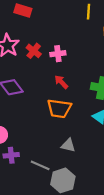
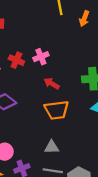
gray triangle: (68, 145) -> (52, 147), moved

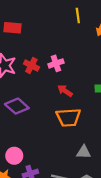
gray triangle: (52, 147) -> (84, 152), moved

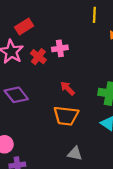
red rectangle: (12, 28) -> (24, 26), moved, turned -48
pink cross: (56, 63) -> (60, 48), moved

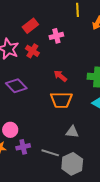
red rectangle: (24, 26) -> (30, 26), moved
pink cross: (60, 48) -> (56, 36), moved

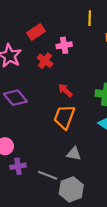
red cross: (32, 51) -> (45, 61), moved
orange trapezoid: (61, 100) -> (64, 117), turned 105

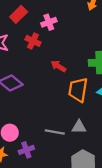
orange trapezoid: (64, 117) -> (78, 90), moved
gray line: (48, 175) -> (55, 132), moved

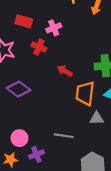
red rectangle: (19, 14) -> (24, 21), turned 63
gray triangle: (79, 127) -> (97, 118), moved

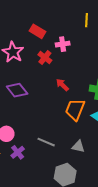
gray triangle: (97, 118) -> (78, 146), moved
purple cross: (36, 154) -> (18, 152), turned -32

